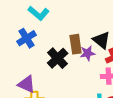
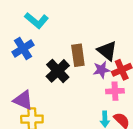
purple star: (88, 53) -> (102, 70), moved

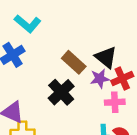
brown rectangle: (78, 55) -> (74, 62), turned -40
black cross: (58, 71) -> (61, 92), moved

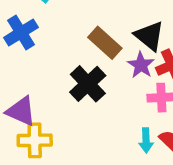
purple star: (100, 79) -> (141, 65), turned -30

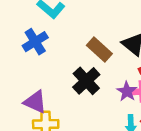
purple star: (141, 65) -> (127, 91), moved

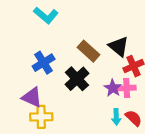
blue cross: (35, 42) -> (44, 63), moved

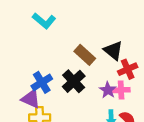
blue cross: (44, 63) -> (42, 82), moved

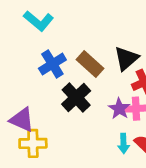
black triangle: (113, 50) -> (126, 58), turned 40
blue cross: (42, 82) -> (52, 64), moved

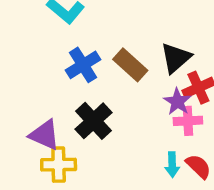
black cross: (76, 97) -> (94, 121), moved
purple star: (119, 109) -> (177, 102), moved

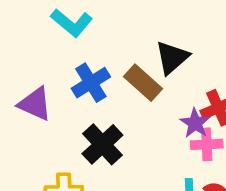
black triangle: (176, 58) -> (172, 58), moved
purple triangle: (45, 135) -> (35, 104), moved

